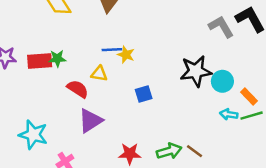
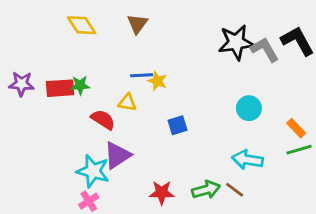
black star: (196, 71) -> (236, 42), moved
cyan circle: (222, 81) -> (249, 108), moved
cyan arrow: (229, 114) -> (247, 160), moved, size x1.5
cyan star: (33, 135) -> (93, 171), moved

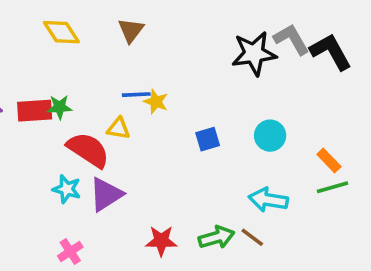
gray L-shape: (265, 50) -> (291, 39), moved
red semicircle: (103, 120) -> (88, 150), size x1.4
blue square: (177, 125) -> (208, 139), moved
cyan star: (93, 171) -> (67, 189), moved, size x0.7

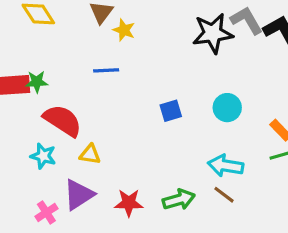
yellow star: (156, 102) -> (124, 30), moved
yellow triangle: (118, 128) -> (90, 154), moved
purple triangle: (106, 194) -> (79, 195), moved
brown line: (252, 237) -> (224, 195), moved

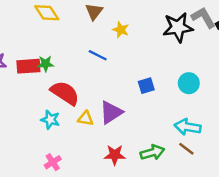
yellow star: (124, 30) -> (121, 30), moved
blue line: (106, 70) -> (98, 55), turned 30
purple triangle: (79, 195) -> (111, 112), moved

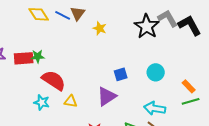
black star: (178, 27) -> (147, 26), turned -30
blue line: (98, 55) -> (63, 15), moved
purple triangle: (111, 112) -> (107, 96), moved

